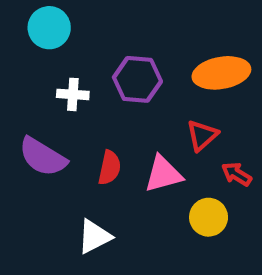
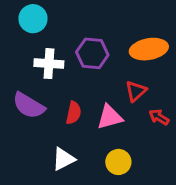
white cross: (73, 94) -> (49, 64), size x1.4
yellow circle: (209, 217) -> (118, 162), moved

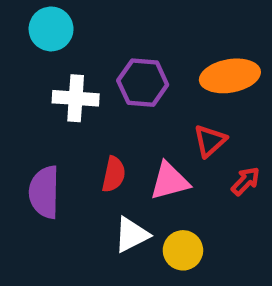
purple semicircle: (29, 106) -> (44, 192), moved, turned 60
red arrow: (159, 117) -> (246, 181), turned 102
white triangle: (63, 159) -> (132, 235), moved

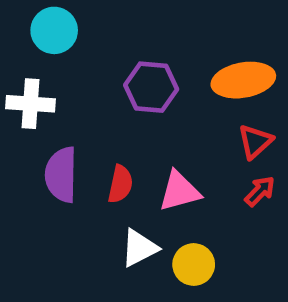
white cross: (76, 98) -> (30, 104), moved
red triangle: (210, 141) -> (255, 142), moved
purple semicircle: (44, 192) -> (61, 175), moved

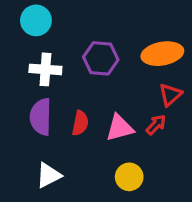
white cross: (30, 104) -> (45, 69), moved
red arrow: (260, 191) -> (156, 125), moved
white triangle: (139, 248) -> (49, 175), moved

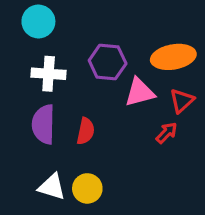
pink triangle: (120, 128) -> (140, 92), moved
white triangle: (49, 175) -> (52, 187), turned 44
yellow circle: (129, 177) -> (87, 188), moved

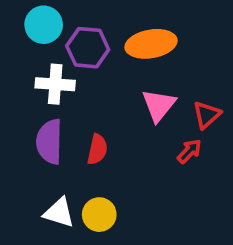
orange ellipse: (173, 57) -> (151, 44), moved
purple hexagon: (108, 62) -> (88, 48), moved
pink triangle: (140, 92) -> (159, 105), turned -36

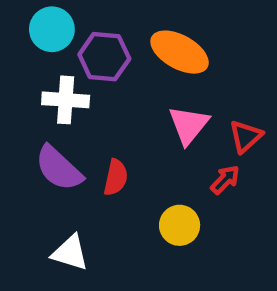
orange ellipse: (151, 44) -> (180, 52), turned 39
purple semicircle: (49, 142) -> (59, 168), turned -48
yellow circle: (99, 215) -> (180, 225), moved

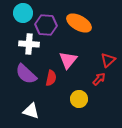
pink triangle: (189, 125) -> (68, 60), moved

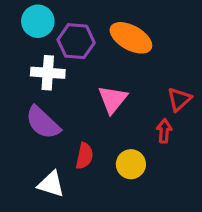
red semicircle: (51, 78) -> (84, 156), moved
red arrow: (99, 79) -> (164, 131), turned -40

